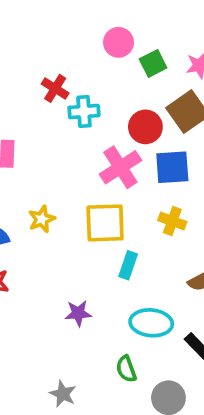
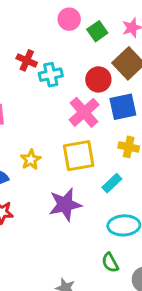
cyan rectangle: (128, 265) -> (112, 183), moved, turned 36
purple star: (78, 313) -> (65, 205), moved, size x1.6

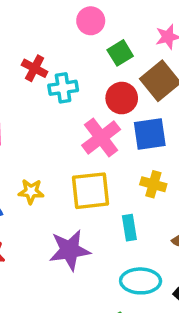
green square: (97, 31) -> (120, 53), moved
yellow star: (31, 160) -> (31, 191), turned 30
cyan rectangle: (112, 183) -> (129, 228), turned -60

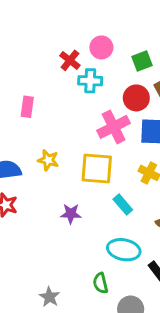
pink circle: (91, 21) -> (101, 47), moved
cyan rectangle: (129, 228) -> (123, 205), turned -42
purple star: (70, 250) -> (71, 214), size x0.6

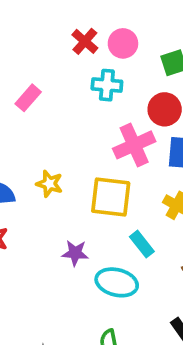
red cross: (70, 60) -> (85, 41), moved
pink rectangle: (27, 107) -> (28, 98), moved, turned 30
cyan ellipse: (124, 250) -> (117, 282), moved

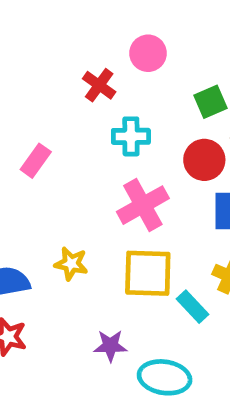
pink circle: (123, 43) -> (148, 53), moved
pink cross: (134, 145) -> (143, 205), moved
cyan rectangle: (142, 244) -> (192, 307), moved

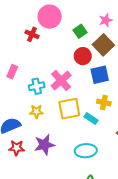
pink circle: (148, 53) -> (50, 17), size x1.5
cyan cross: (131, 136) -> (37, 86), moved
purple star: (110, 346) -> (44, 145), moved, size x1.5

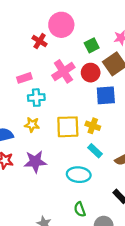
pink rectangle: (12, 72) -> (24, 78), moved, turned 40
pink cross: (61, 81) -> (63, 71), moved
yellow cross: (104, 102) -> (93, 126), moved
cyan rectangle: (91, 119) -> (95, 151), moved

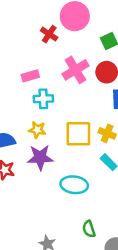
purple star: (35, 162) -> (40, 157), moved
cyan ellipse: (79, 175) -> (74, 185), moved

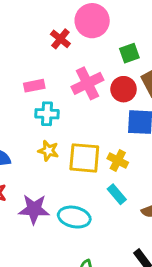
yellow star: (37, 130) -> (48, 151), moved
purple star: (40, 157) -> (34, 209), moved

